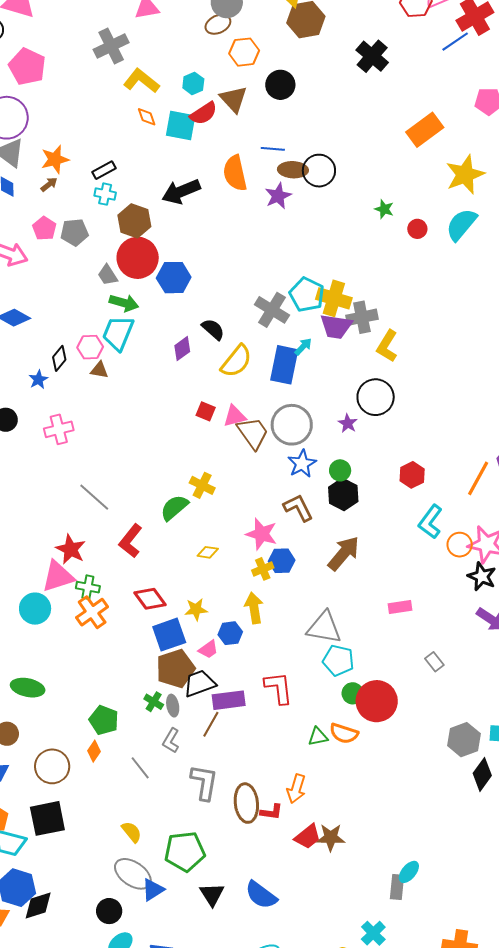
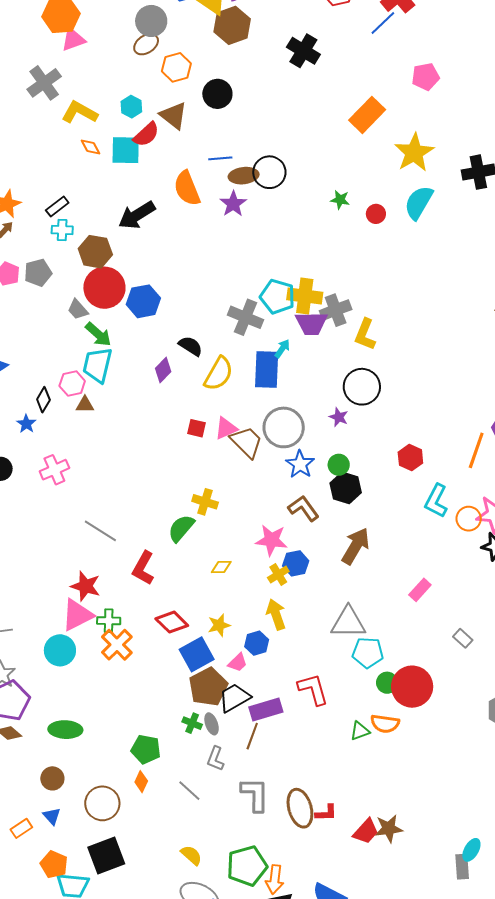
green arrow: (124, 303) -> (98, 334), turned 36
pink rectangle: (400, 607) -> (420, 590), turned -30
orange arrow: (296, 789) -> (275, 879), moved

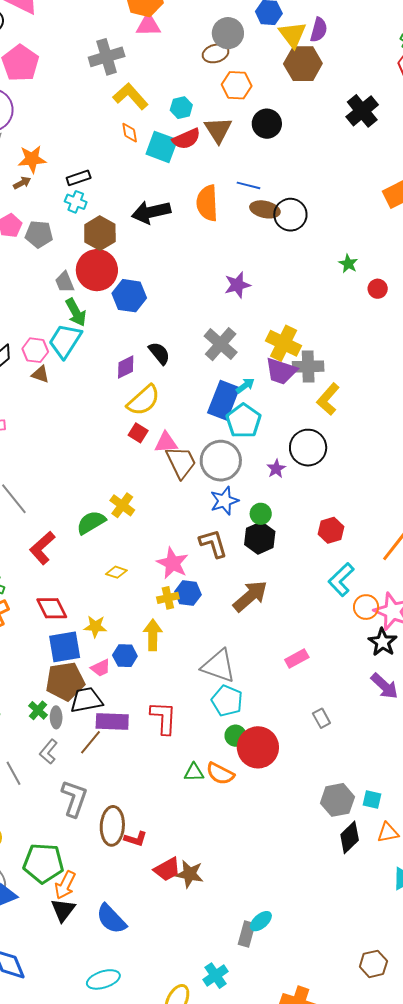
purple star: (233, 204) -> (237, 285), moved
cyan pentagon: (277, 297) -> (244, 421), moved
yellow semicircle: (219, 374) -> (143, 400), moved

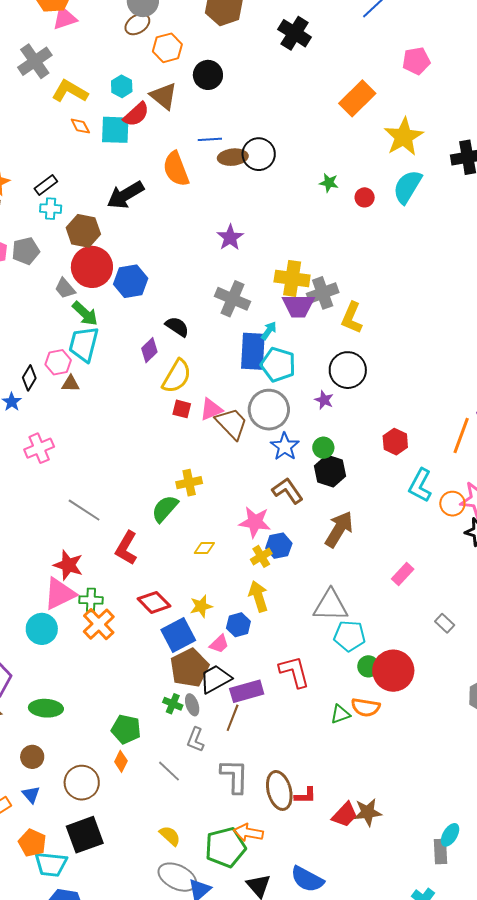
yellow cross: (122, 505) -> (189, 483), turned -30
orange arrow: (65, 885) -> (248, 833), moved, turned 92

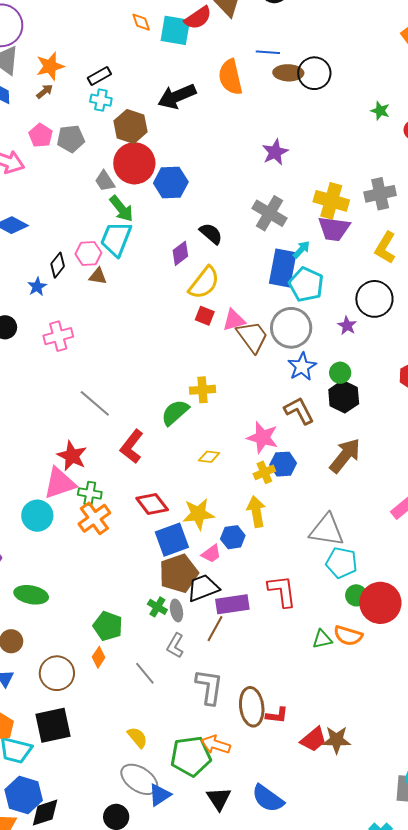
gray cross: (323, 293) -> (380, 194), moved
yellow star: (201, 606) -> (198, 514), size x1.4

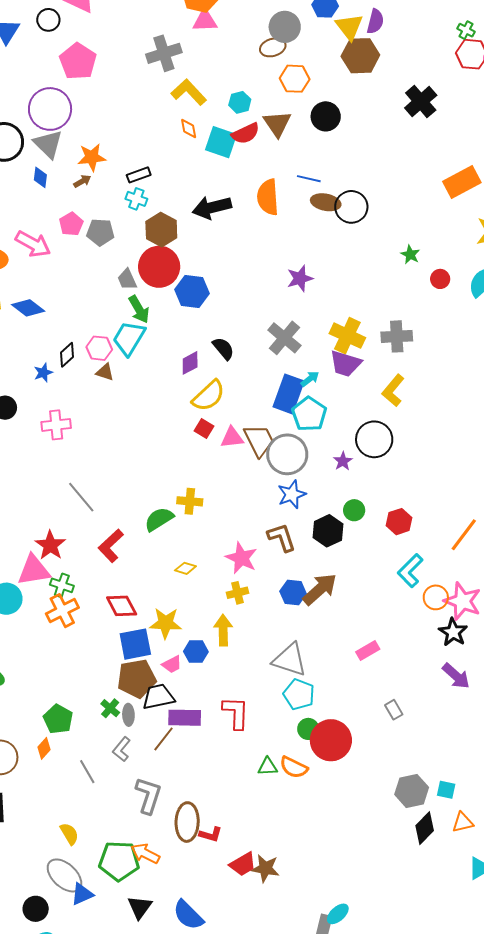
brown trapezoid: (252, 337) -> (259, 440), moved
green circle: (340, 373) -> (354, 510), moved
blue hexagon: (283, 464) -> (293, 593), moved

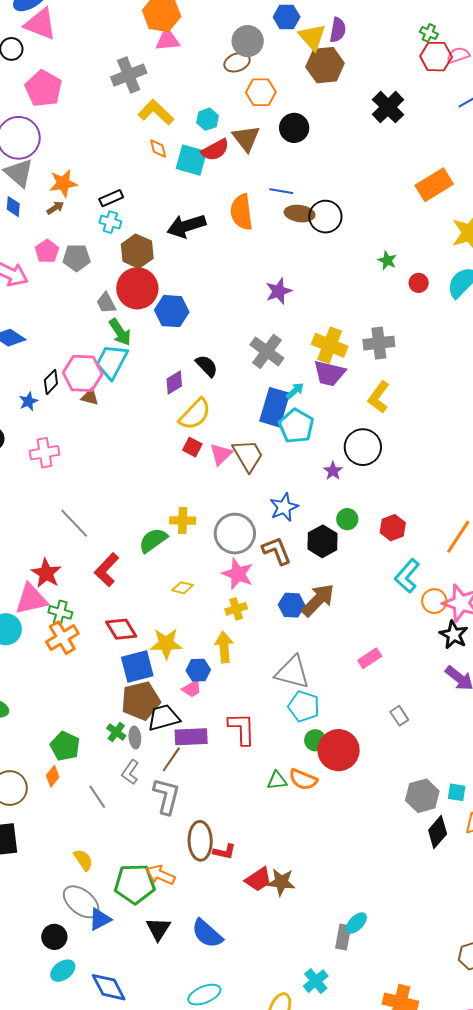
pink hexagon: (99, 348) -> (83, 373), size x1.5
pink triangle: (232, 438) -> (221, 454), turned -35
gray circle: (287, 454) -> (235, 534), moved
pink trapezoid: (172, 664) -> (192, 689), moved
gray L-shape: (148, 795) -> (166, 796), moved

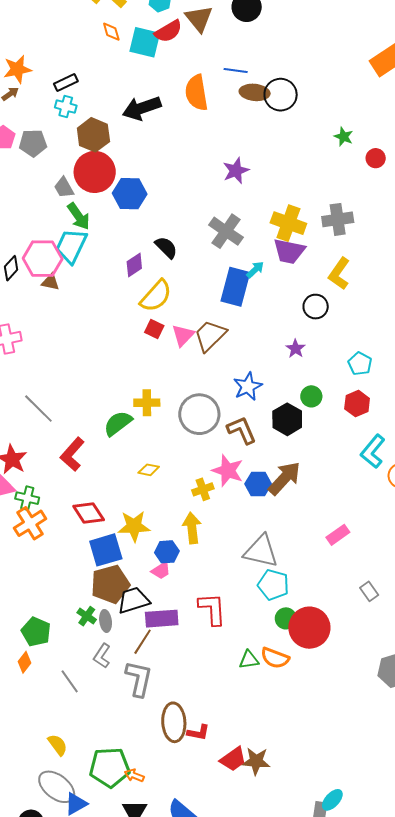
cyan pentagon: (296, 426) -> (360, 364), moved, size x0.7
black circle: (363, 447) -> (316, 307), moved, size x0.7
brown trapezoid: (248, 455) -> (210, 336), turned -102
pink star: (238, 574) -> (228, 471), moved
orange arrow: (160, 875) -> (134, 775), moved, size x0.7

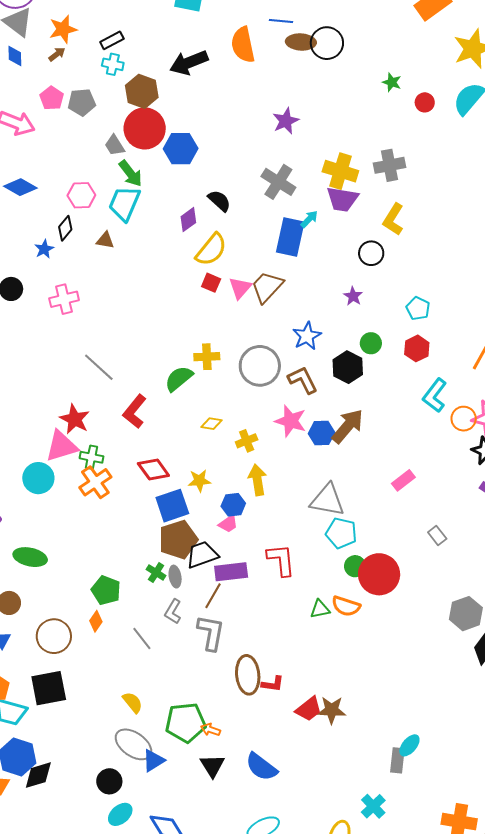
pink hexagon: (43, 259) -> (81, 195), moved, size x0.7
yellow cross: (203, 489) -> (247, 441), moved
yellow star: (134, 526) -> (199, 481), size x0.7

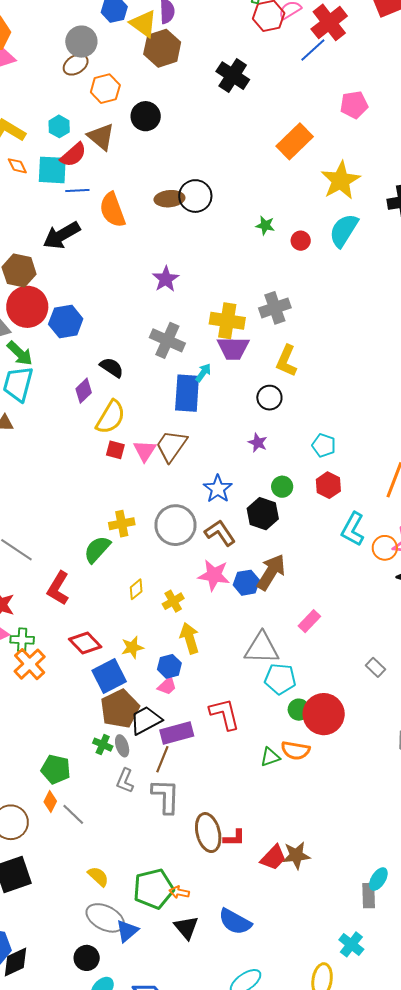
blue line: (281, 21) -> (77, 191), moved
yellow diamond: (212, 424) -> (136, 589), turned -40
pink rectangle: (403, 480) -> (309, 621), moved
gray line: (142, 638) -> (73, 814), moved

